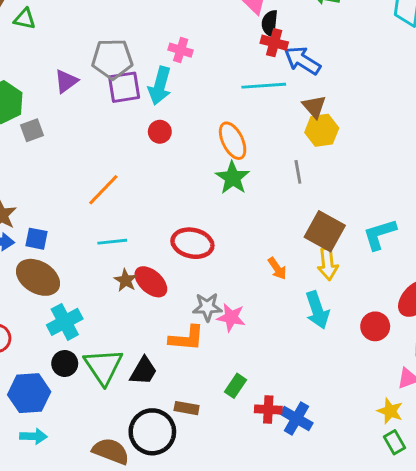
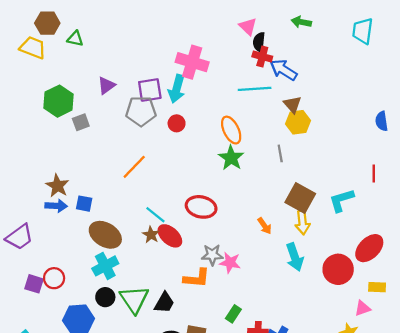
pink cross: (181, 50) -> (192, 62), size x1.8
gray pentagon: (112, 59) -> (141, 111), moved
cyan line: (112, 242) -> (155, 215), moved, turned 45
brown ellipse: (38, 277) -> (105, 235), moved
red circle: (375, 326) -> (338, 269), size x1.4

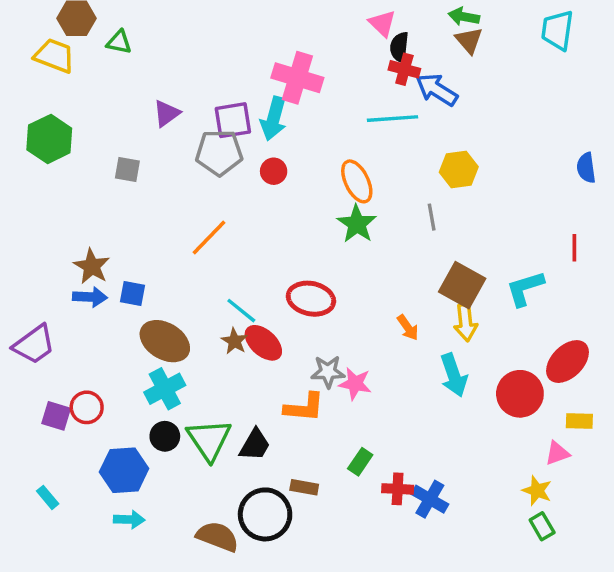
green hexagon: (58, 101) -> (49, 139), moved
brown triangle: (292, 104) -> (469, 40), moved
gray square: (81, 122) -> (127, 170), turned 30

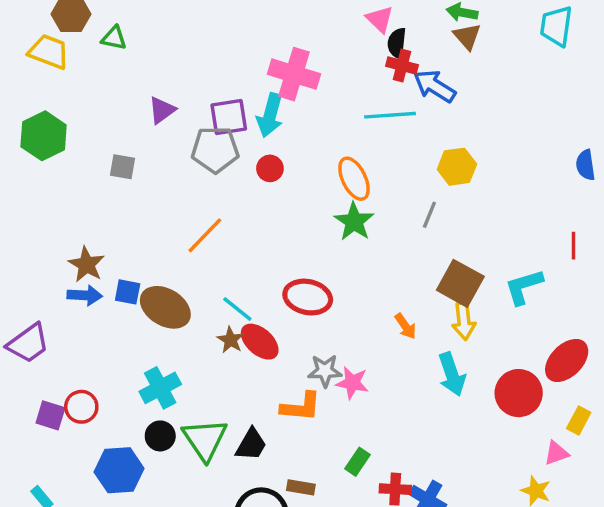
gray line: (432, 217) -> (429, 215), turned 32
brown ellipse: (165, 341) -> (165, 307), moved
yellow rectangle: (579, 421) -> (579, 421), turned -64

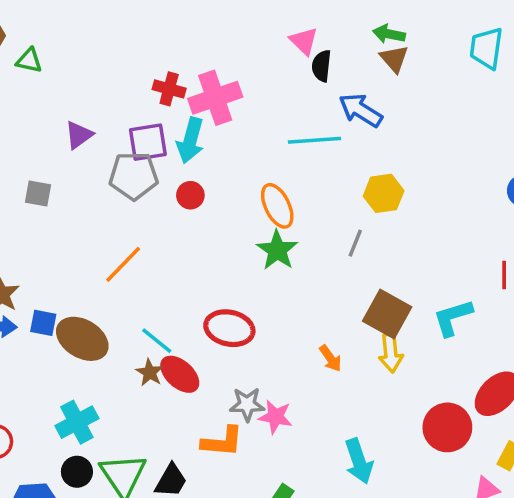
red cross: (402, 66) -> (169, 89), moved
pink cross: (294, 74) -> (215, 98), turned -36
cyan arrow: (452, 374) -> (359, 461), moved

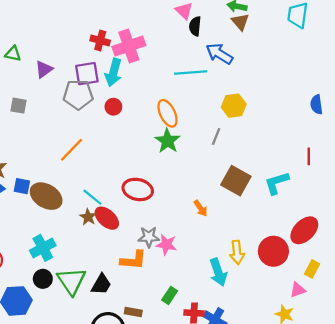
green triangle: (29, 61) -> (13, 54), moved
yellow arrow: (391, 353) -> (237, 252), moved

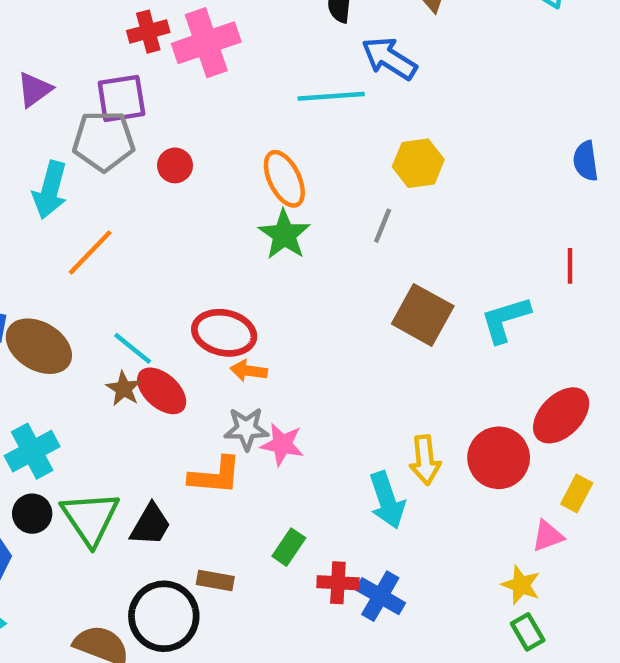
red cross: (100, 41) -> (148, 32), turned -30
cyan arrow: (113, 73) -> (50, 190), moved
orange arrow: (201, 208) -> (249, 371), moved, turned 133

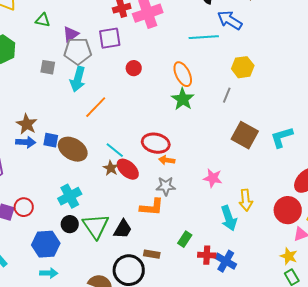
gray pentagon: (104, 141) -> (78, 51), moved
pink star: (282, 444) -> (213, 178), moved
red circle: (499, 458) -> (288, 210), moved

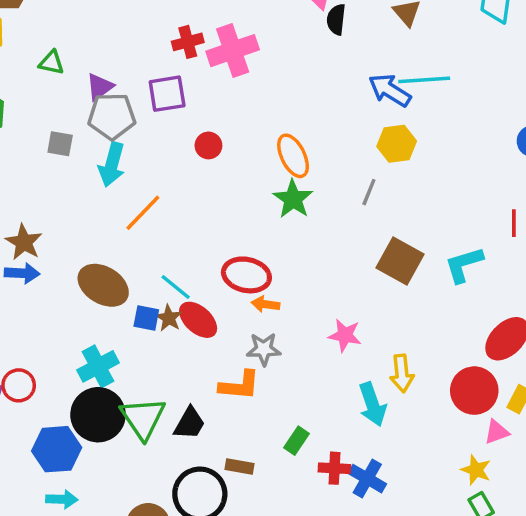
blue arrow: (230, 20) -> (390, 90), moved
cyan line: (204, 37) -> (424, 80), moved
blue square: (51, 140) -> (146, 318), moved
black circle: (70, 224) -> (98, 415), size x1.8

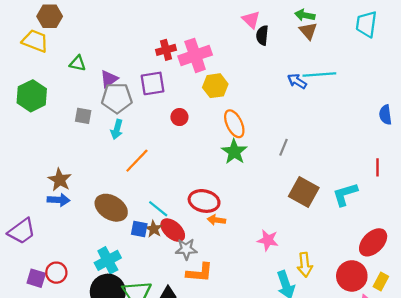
blue arrow: (390, 90) -> (297, 81), size x0.7
yellow hexagon: (397, 144) -> (215, 86), moved
cyan arrow: (112, 164) -> (117, 129), size x0.7
gray star: (264, 349) -> (186, 249), moved

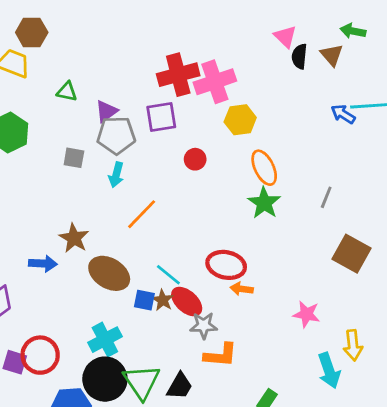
brown triangle: (308, 31) -> (332, 55), moved
red cross: (166, 50) -> (178, 75), size x1.6
brown star: (60, 180) -> (74, 238), moved
red circle: (56, 273) -> (40, 355), size x1.4

